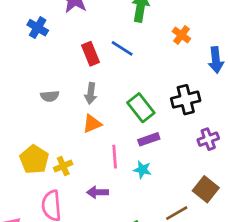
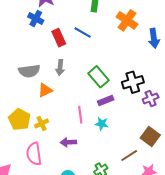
blue cross: (38, 28) -> (36, 19), moved
orange cross: (181, 35) -> (127, 20), size x1.5
gray semicircle: (50, 96) -> (29, 71), size x1.5
black cross: (186, 100) -> (133, 82), moved
orange triangle: (92, 124) -> (45, 90), moved

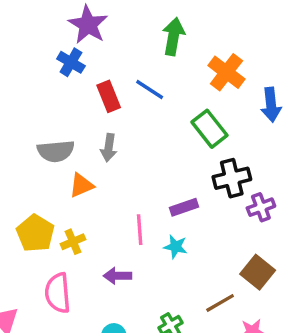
green rectangle: (99, 77) -> (210, 129), moved

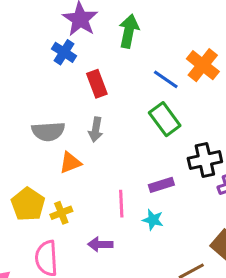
green arrow: (173, 36) -> (129, 31), moved
blue line: (150, 89) -> (166, 79), moved
green rectangle: (210, 129) -> (165, 119), moved

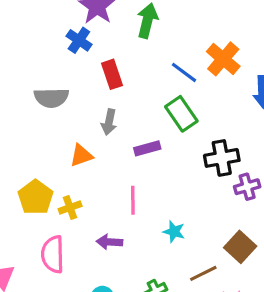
gray semicircle: (48, 131) -> (51, 98), moved
purple rectangle: (161, 185) -> (147, 148), moved
cyan star: (153, 220) -> (174, 232), moved

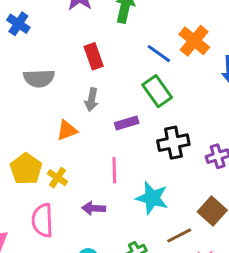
blue cross: (79, 40) -> (18, 24), moved
black cross: (222, 158) -> (173, 143), moved
yellow cross: (70, 208) -> (57, 178), turned -36
cyan star: (174, 232) -> (152, 198), size x1.6

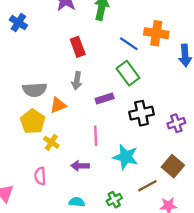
orange cross: (194, 41) -> (156, 33), turned -30
gray semicircle: (39, 78) -> (35, 90), moved
yellow pentagon: (26, 169) -> (33, 121), moved
pink semicircle: (42, 220) -> (40, 176), size x0.7

